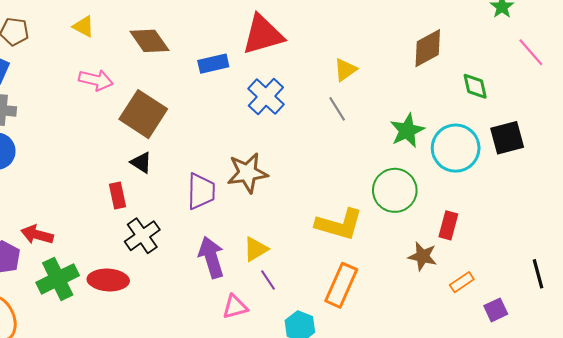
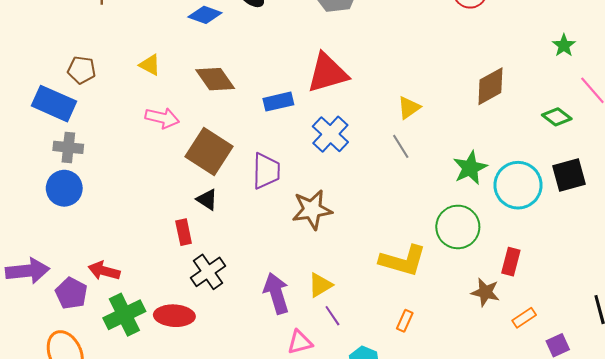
green diamond: (475, 86) -> (557, 117), moved, turned -40
purple trapezoid: (201, 191) -> (266, 171), moved
orange rectangle: (341, 285) -> (405, 321), size x0.5

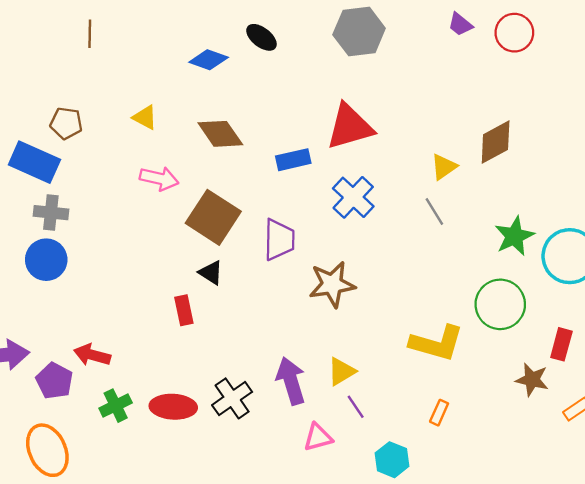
brown diamond: (490, 86) -> (496, 142), moved
black cross: (208, 272) -> (232, 398), moved
green cross: (124, 315) -> (116, 406), size x0.7

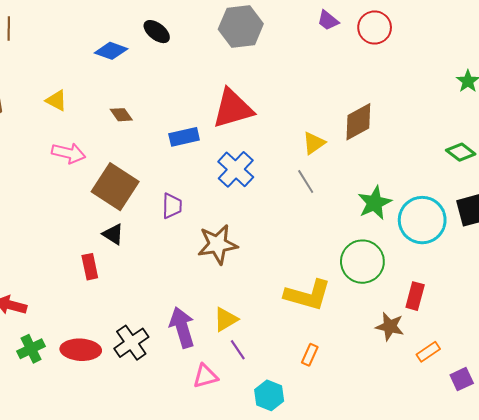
brown diamond: (220, 134) -> (121, 115), size x0.6
purple trapezoid: (279, 240) -> (172, 206), size x0.7

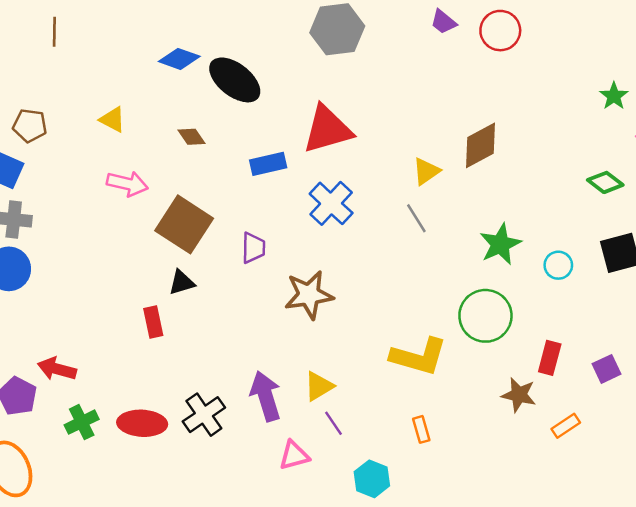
black ellipse: (157, 32) -> (235, 80), moved, size x1.6
cyan circle: (422, 220) -> (558, 265), size x0.5
black triangle: (113, 234) -> (182, 282), turned -50
orange rectangle: (310, 355) -> (421, 429), turned -40
purple square: (462, 379) -> (606, 369), moved

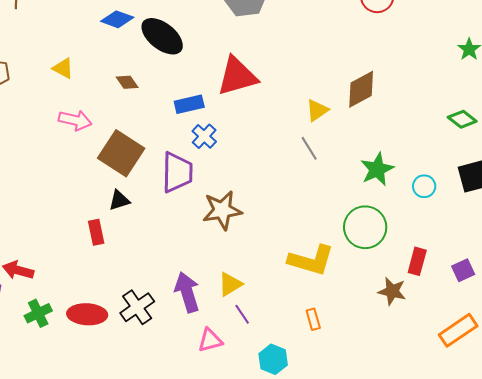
blue cross: (331, 203) -> (204, 136), moved, size x0.7
purple trapezoid: (253, 248) -> (177, 172), size x1.6
orange rectangle: (566, 426) -> (458, 330), moved, size x1.6

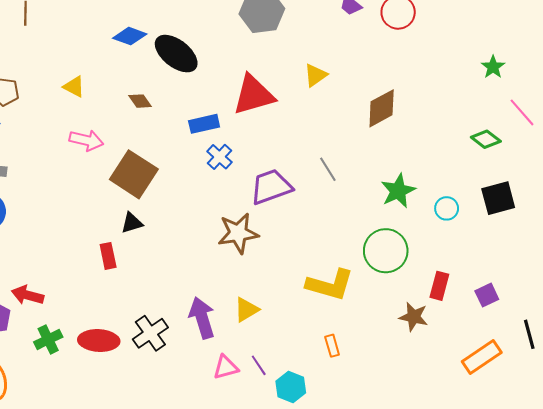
yellow triangle: (317, 110) -> (316, 75), moved
purple trapezoid: (177, 172) -> (271, 187), moved, turned -111
purple line: (242, 314) -> (259, 365), moved

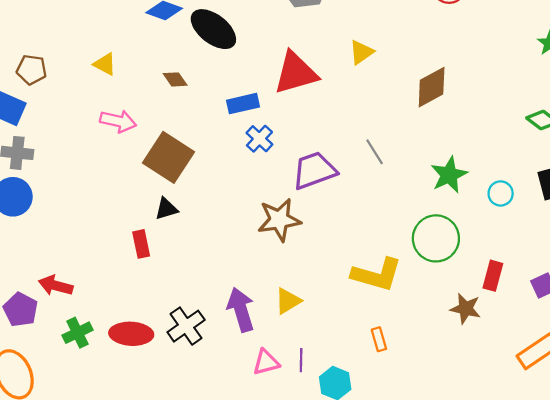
purple line: (259, 365) -> (301, 360), turned 35

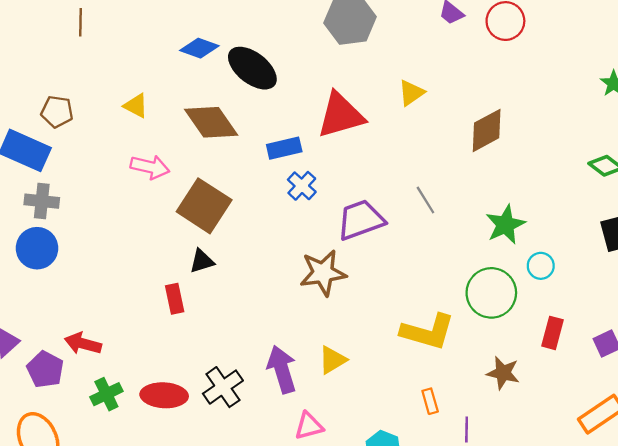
brown diamond: (175, 79) -> (211, 122), size x2.0
cyan circle: (501, 193) -> (541, 266), moved
brown star: (466, 309) -> (503, 373), moved
purple line: (301, 360) -> (467, 429), moved

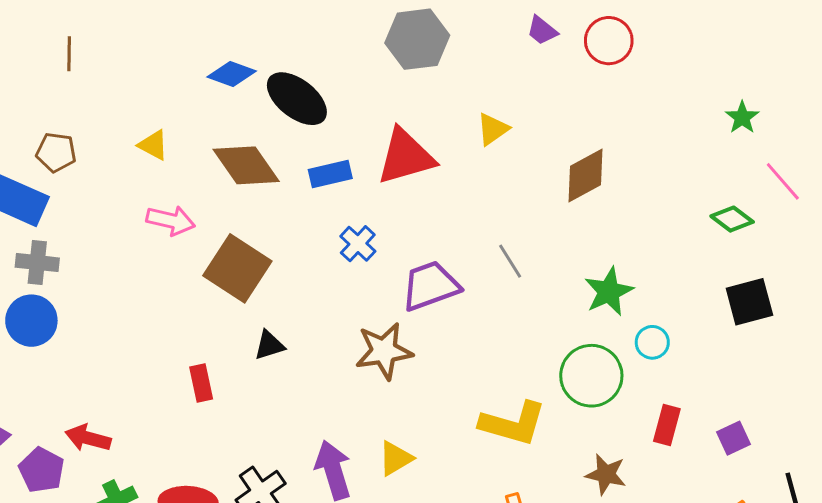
brown line: (81, 22) -> (69, 54), moved
blue rectangle: (284, 148) -> (330, 174), moved
black triangle: (202, 261) -> (269, 345), moved

